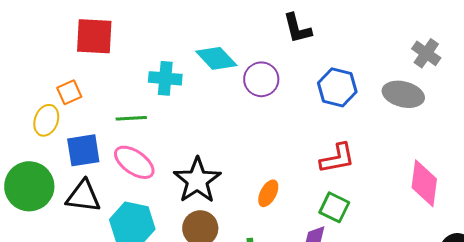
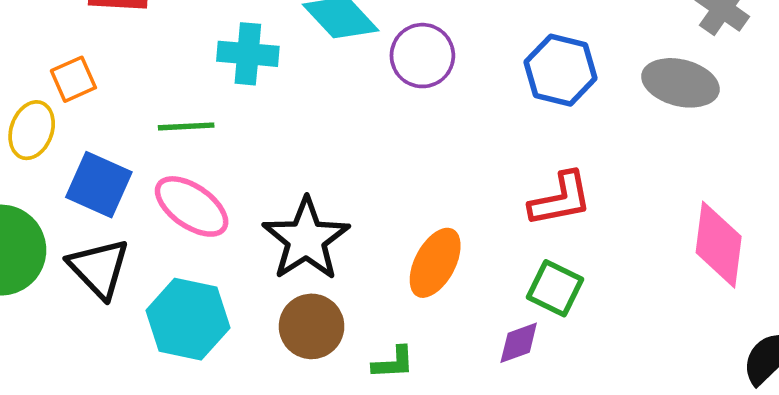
blue square: (83, 150) -> (99, 185), turned 33
orange ellipse: (268, 193) -> (435, 263), size x1.4
black triangle: (83, 196) -> (99, 268), turned 39

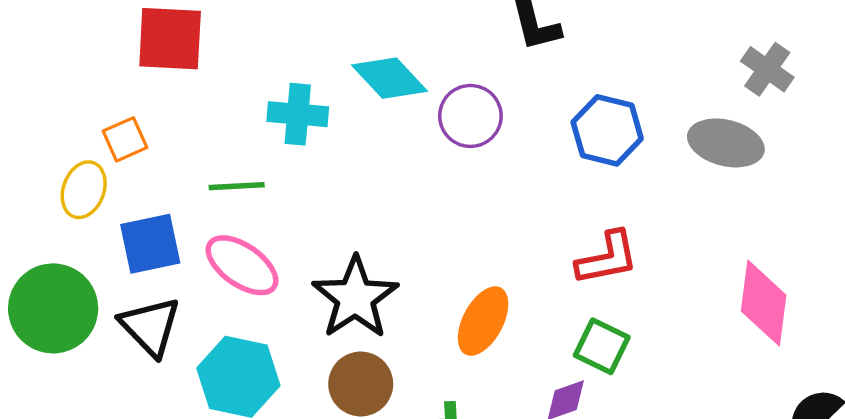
blue square: (99, 185) -> (150, 244), turned -36

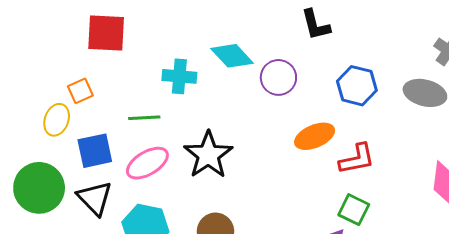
pink ellipse: (242, 265) -> (147, 163), turned -66
black star: (355, 298) -> (208, 155), moved
orange ellipse: (483, 321) -> (315, 136), moved, turned 39

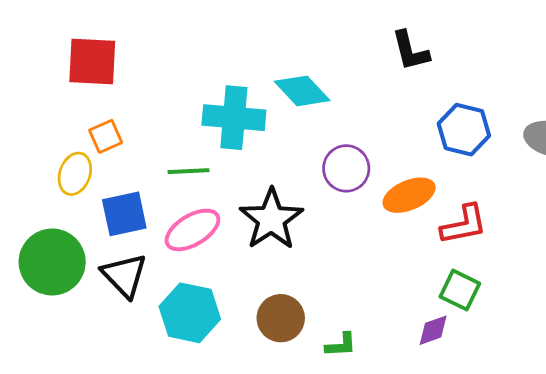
red square: (106, 33) -> (92, 61), moved
cyan cross: (179, 76) -> (234, 118), size x1.4
purple circle: (278, 77) -> (346, 168), moved

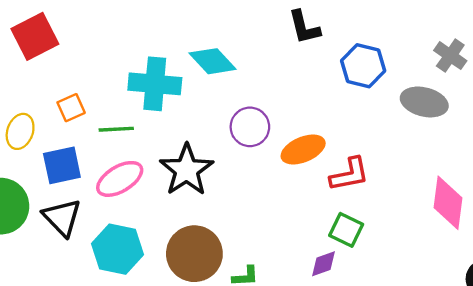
red square: (92, 61) -> (35, 36), turned -30
blue hexagon: (464, 130) -> (363, 66), moved
orange square: (106, 136) -> (71, 108), moved
brown circle: (281, 318) -> (194, 254), size x1.4

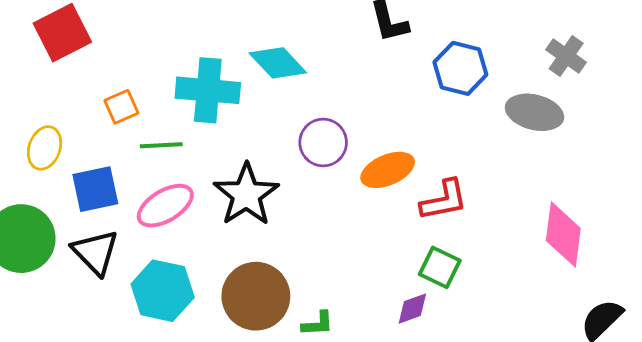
orange square: (71, 108) -> (121, 107), moved

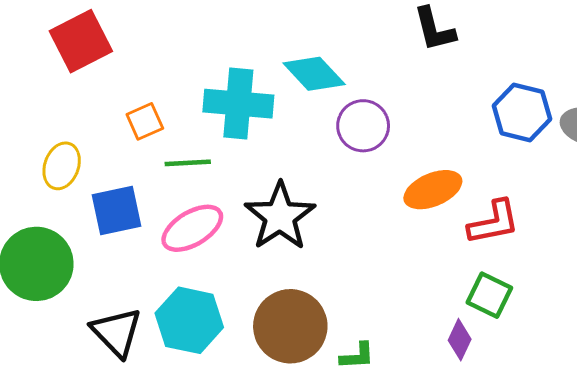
blue hexagon: (460, 68) -> (522, 112), moved
purple circle: (323, 142) -> (363, 126), moved
black triangle: (95, 252) -> (117, 332), moved
purple diamond: (412, 309) -> (460, 340), turned -45

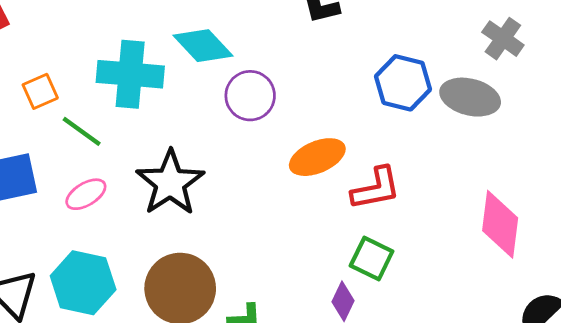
green line: (188, 163) -> (82, 131), turned 39
pink ellipse: (192, 228) -> (86, 194), size x0.7

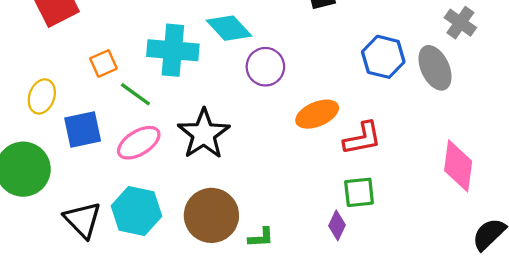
gray ellipse: (470, 97) -> (435, 68), turned 51
pink ellipse: (86, 194) -> (139, 143), size x1.4
green square: (372, 258) -> (359, 192), turned -32

